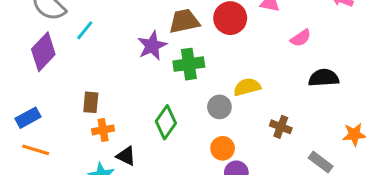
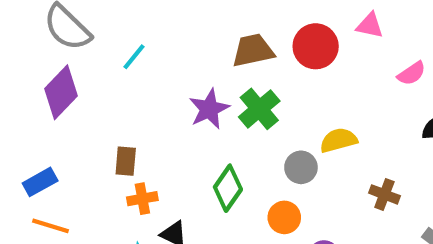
cyan line: (85, 30) -> (134, 57), moved
purple star: (152, 46) -> (209, 109), moved
green cross: (189, 64) -> (259, 109), turned -32
orange circle: (223, 148) -> (284, 217), moved

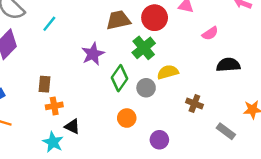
green cross: (259, 109) -> (144, 48), moved
green diamond: (228, 188) -> (119, 78), moved
orange circle: (284, 217) -> (127, 118), moved

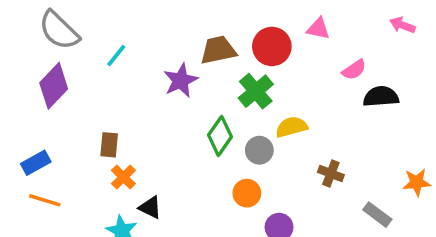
purple star: (93, 54) -> (181, 80), moved
black semicircle: (228, 65) -> (381, 97), moved
orange cross: (54, 106) -> (123, 177), turned -35
orange circle: (127, 118) -> (247, 193), moved

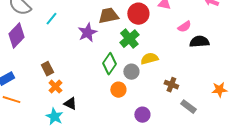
brown rectangle: (109, 145) -> (47, 69), turned -32
orange circle: (247, 193) -> (118, 90), moved
gray rectangle: (377, 215) -> (188, 107), moved

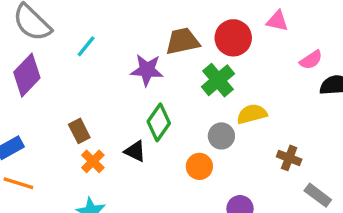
purple star: (87, 33) -> (147, 70), turned 30
green diamond: (109, 64) -> (159, 122), moved
black triangle: (70, 104) -> (135, 151), moved

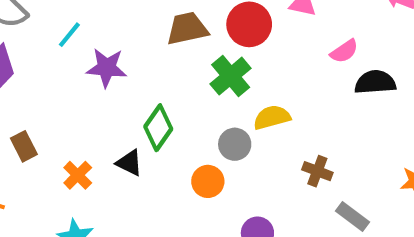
purple star: (147, 70) -> (107, 68), moved
brown rectangle: (79, 131) -> (24, 146), moved

